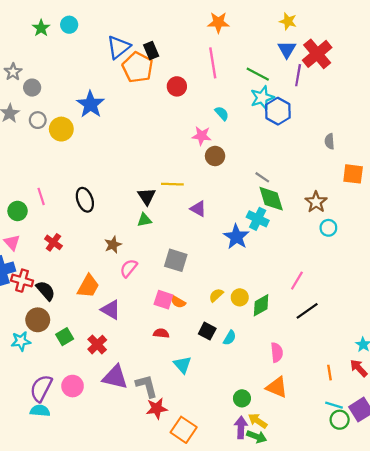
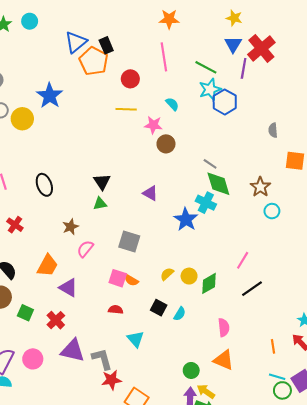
yellow line: (172, 184) -> (126, 109), moved
green square: (65, 337) -> (25, 313), turned -35

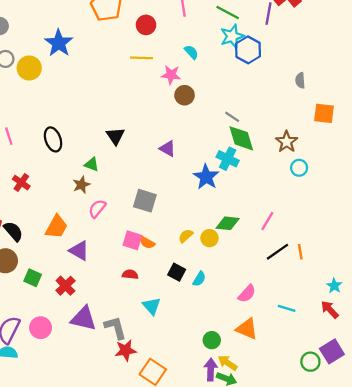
green triangle: (100, 204) -> (92, 164), moved, turned 32
green diamond: (209, 283) -> (228, 223), moved, turned 35
pink semicircle: (224, 327) -> (247, 294), turned 48
orange line: (273, 346) -> (300, 252), moved
cyan line: (277, 377) -> (287, 308), moved

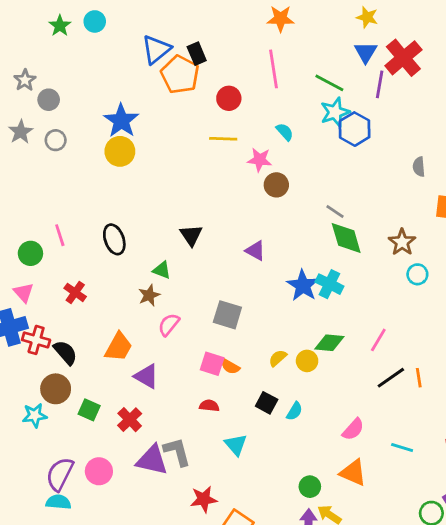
yellow circle: (29, 68) -> (120, 151), moved
cyan cross: (228, 159) -> (329, 284), moved
gray L-shape: (115, 328) -> (177, 452), moved

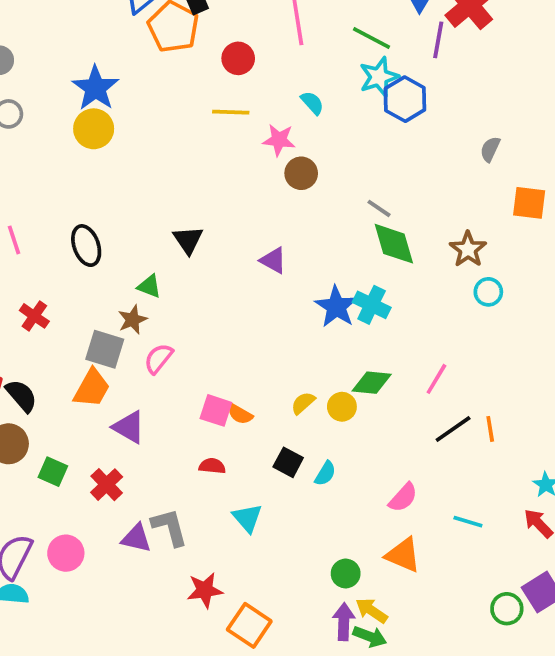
gray semicircle: (419, 167) -> (490, 149), turned 30
gray square: (227, 315) -> (105, 349), moved
purple triangle: (152, 460) -> (136, 538), size x0.7

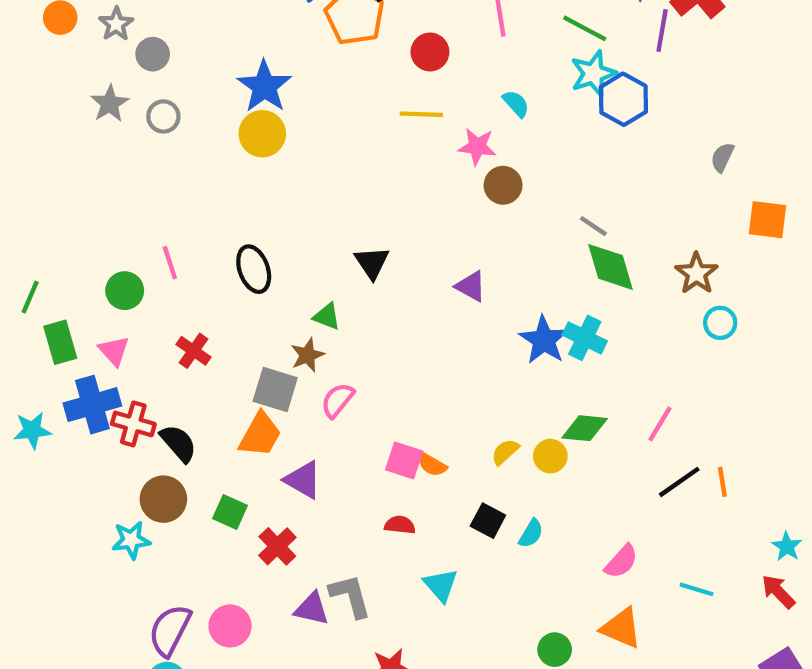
green square: (53, 472) -> (230, 512), moved

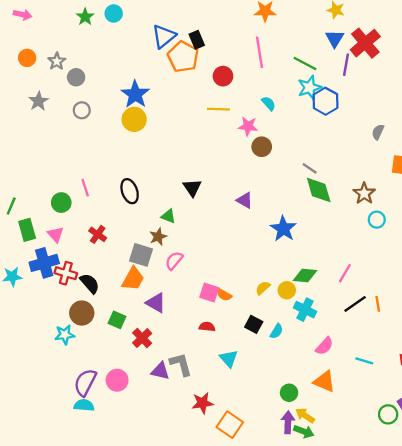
gray star: (110, 104) -> (38, 101), moved
cyan cross: (585, 338) -> (305, 310), moved

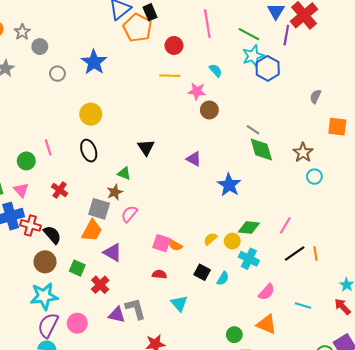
gray circle: (82, 110) -> (57, 74), moved
yellow circle: (134, 119) -> (91, 114), moved
cyan star: (65, 335) -> (44, 296), moved, size x1.5

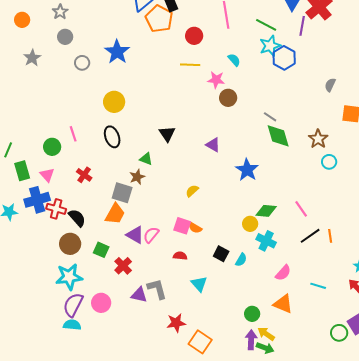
gray star: (22, 32) -> (60, 12), moved
pink semicircle: (129, 214) -> (151, 235), moved
pink line: (285, 225) -> (301, 209), turned -66
yellow semicircle: (210, 239) -> (192, 191), moved

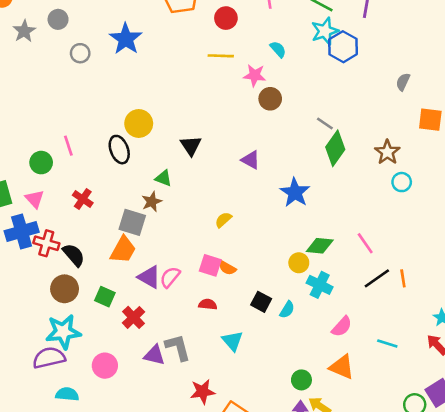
gray star: (32, 58) -> (24, 31), moved
yellow circle: (114, 102) -> (139, 123), moved
green diamond: (278, 136) -> (335, 148), turned 52
purple semicircle: (73, 305) -> (49, 358), moved, turned 50

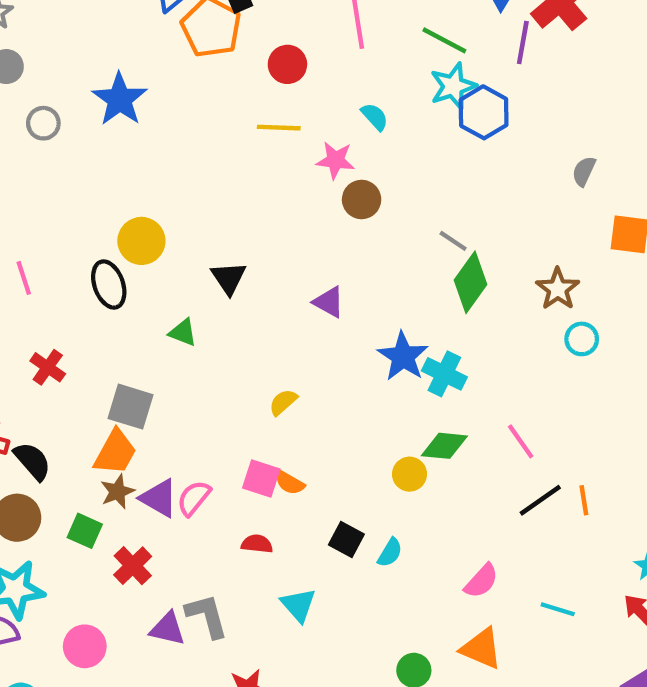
brown star: (152, 202) -> (117, 492), moved
cyan cross: (320, 285) -> (444, 374), moved

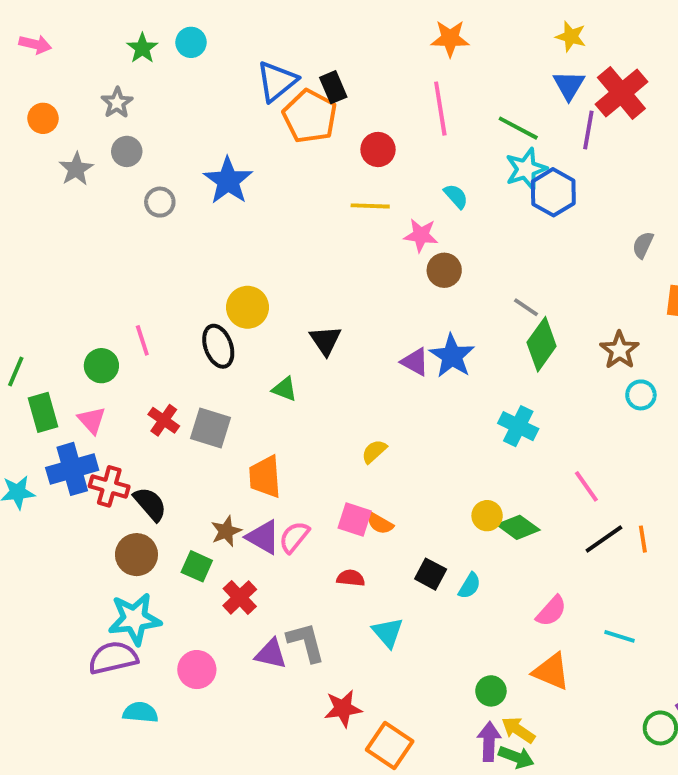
blue star: (403, 356) -> (452, 356), moved
gray square: (131, 407) -> (210, 428), moved
green diamond: (444, 446) -> (518, 527), moved, turned 30
orange trapezoid: (115, 452) -> (265, 477), moved, turned 147

